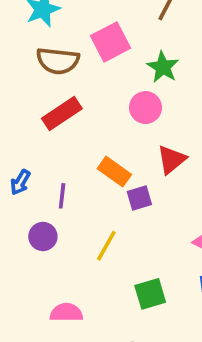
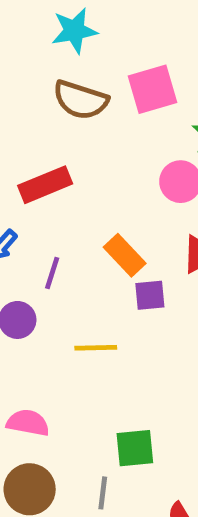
red rectangle: (62, 113) -> (45, 185), moved
yellow line: (106, 246) -> (96, 348), turned 48
green square: (150, 294) -> (135, 448), moved

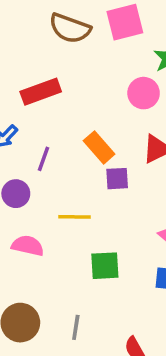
pink semicircle: (28, 423) -> (28, 246), moved
green square: (135, 448) -> (105, 266), moved

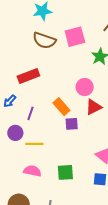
pink circle: (144, 93) -> (85, 87), moved
yellow line: (75, 217) -> (34, 144), moved
pink semicircle: (28, 246) -> (32, 171), moved

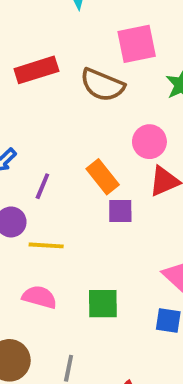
brown semicircle: (44, 40) -> (102, 85), moved
red rectangle: (28, 76) -> (36, 70), moved

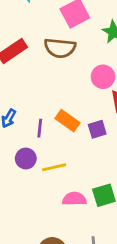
orange rectangle: (103, 177) -> (67, 121), moved
pink semicircle: (39, 297) -> (74, 199), moved

